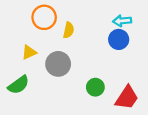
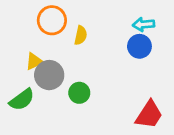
gray circle: (58, 64) -> (49, 75), moved
green circle: (95, 87) -> (79, 93), moved

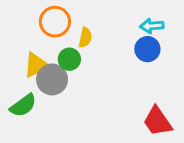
yellow triangle: (34, 61) -> (36, 65), size x1.4
green circle: (79, 93) -> (69, 59), moved
red trapezoid: (149, 115) -> (158, 121), turned 112

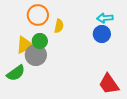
green circle: (69, 59) -> (40, 41), moved

